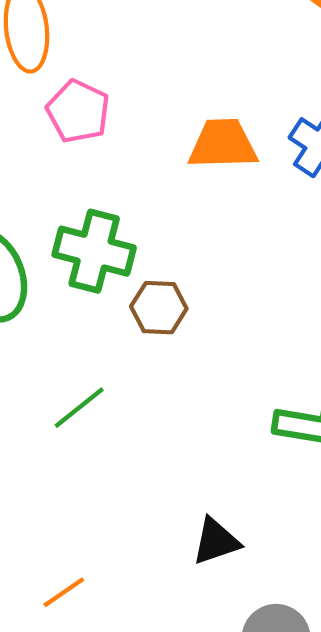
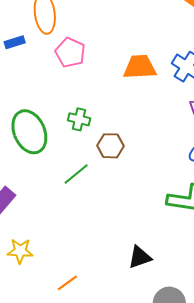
green cross: (94, 251) -> (79, 119), size x0.6
green line: (79, 408) -> (76, 174), moved

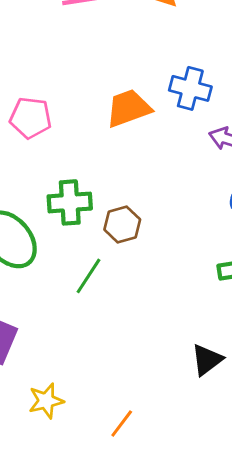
green cross: (79, 119) -> (70, 202), size x1.4

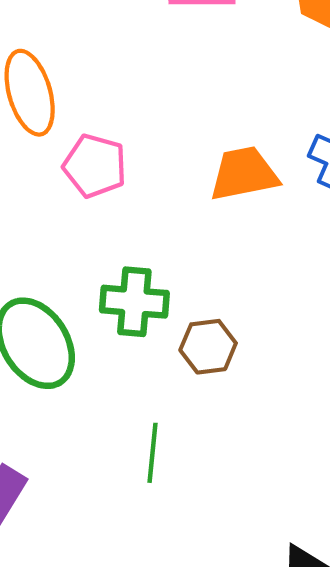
green line: (88, 276) -> (152, 453), moved, turned -36

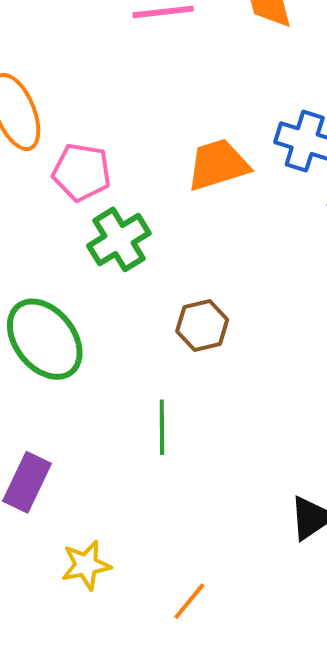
green cross: (134, 302) -> (119, 239), moved, turned -30

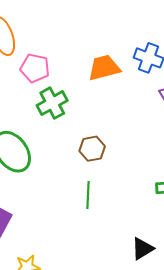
green line: (162, 427) -> (88, 195), moved

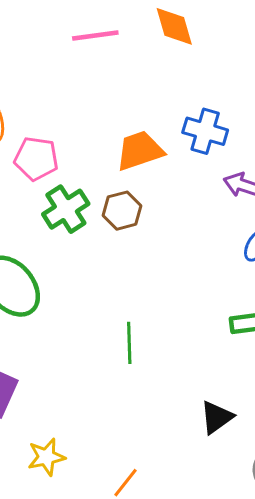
brown hexagon: (92, 149) -> (122, 211), moved

